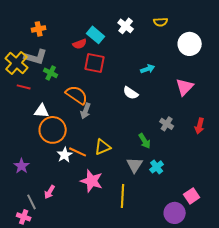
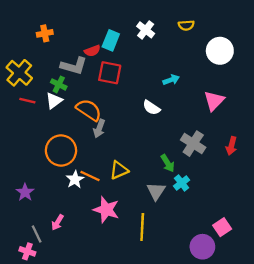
cyan rectangle: (96, 35) -> (111, 40), turned 72
gray L-shape: (36, 57) -> (74, 66), moved
white triangle: (42, 111) -> (54, 101), moved, turned -42
gray cross: (167, 124) -> (193, 144), size x1.5
cyan cross: (157, 167) -> (182, 183), moved

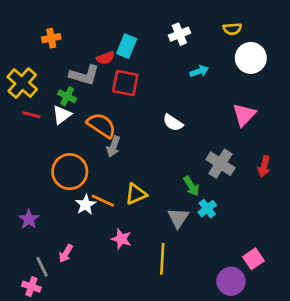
yellow semicircle: (186, 25) -> (232, 29), moved
white cross: (146, 30) -> (179, 34), moved, turned 30
cyan arrow: (171, 80) -> (199, 71), moved
pink star: (106, 210) -> (121, 239), size x0.7

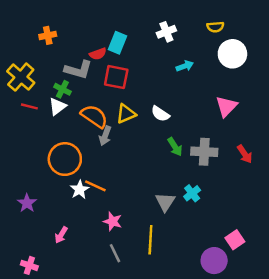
gray cross: (220, 164) -> (204, 152), turned -30
red arrow: (264, 166) -> (245, 154), turned -48
green arrow: (191, 186) -> (175, 147), moved
yellow triangle: (136, 194) -> (126, 114), moved
gray line: (42, 267) -> (115, 253), moved

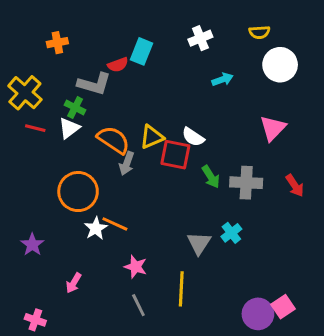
red square: (116, 77) -> (175, 155), moved
pink square: (235, 240) -> (283, 307), moved

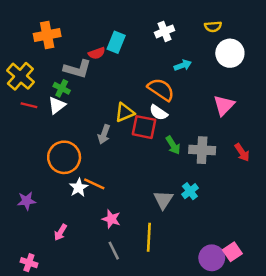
orange cross: (57, 43) -> (47, 35), size x1.5
orange semicircle: (113, 140) -> (161, 90), moved
purple star: (32, 245) -> (27, 201), turned 30

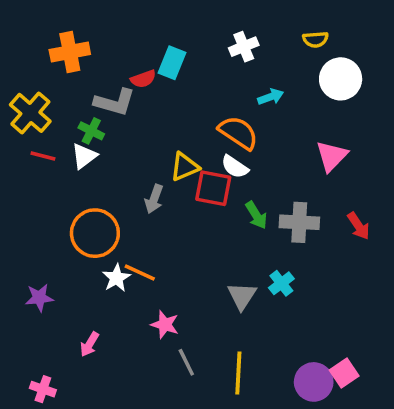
yellow line: (149, 237) -> (238, 373), moved
gray line: (114, 251) -> (186, 362), moved

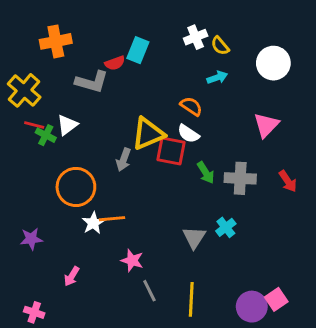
yellow semicircle: (315, 39) -> (220, 46), moved, turned 54
green cross: (91, 131) -> (46, 135), moved
orange semicircle: (238, 133) -> (191, 106), size x0.7
yellow triangle: (185, 167) -> (148, 134), size x1.4
orange line: (140, 273) -> (112, 219), turned -30

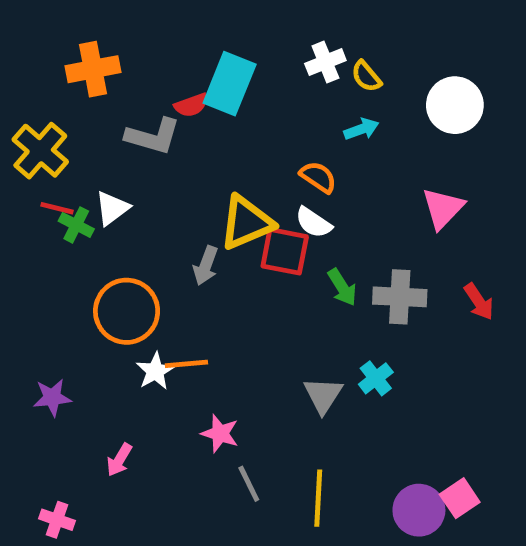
cyan rectangle: (138, 50) -> (230, 84), size x1.4

